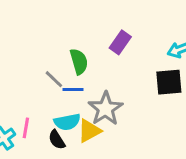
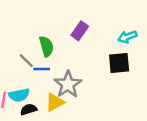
cyan semicircle: (67, 122) -> (19, 95), moved
black semicircle: (57, 140) -> (29, 109), turned 105

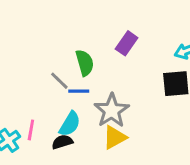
cyan semicircle: (19, 95) -> (70, 124), moved, turned -48
yellow triangle: (55, 102) -> (115, 137), moved

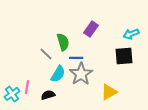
blue line: (79, 91) -> (76, 58), moved
cyan semicircle: (70, 124) -> (58, 74), moved
yellow triangle: (115, 137) -> (109, 92), moved

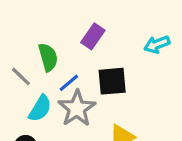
black square: (124, 56) -> (112, 81), moved
blue line: (76, 58) -> (69, 83), turned -40

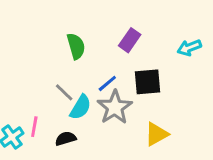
green semicircle: (48, 57) -> (76, 46), moved
gray line: (21, 76) -> (64, 92), moved

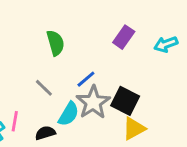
purple rectangle: (130, 40) -> (124, 37), moved
black square: (148, 82) -> (125, 101), moved, turned 32
cyan semicircle: (80, 107) -> (69, 114), moved

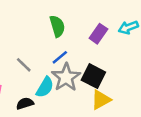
purple rectangle: (124, 37) -> (98, 34), moved
green semicircle: (55, 43) -> (57, 26), moved

